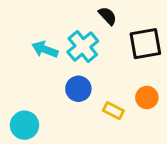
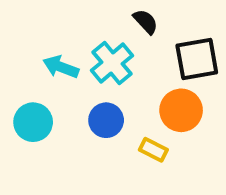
orange circle: (147, 97) -> (181, 110), moved, size x1.4
cyan circle: (24, 125) -> (33, 122), moved

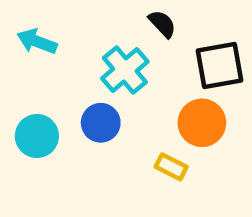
cyan arrow: (61, 67) -> (37, 41), moved
blue circle: (106, 120) -> (101, 123), moved

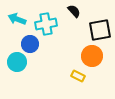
cyan cross: (125, 70) -> (46, 24), moved, turned 30
blue circle: (101, 123) -> (30, 44), moved

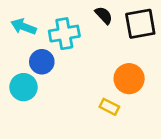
black square: (100, 30) -> (140, 24), moved

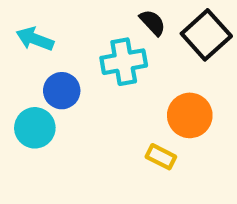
black square: (140, 24) -> (206, 35), turned -32
cyan cross: (64, 34) -> (124, 62), moved

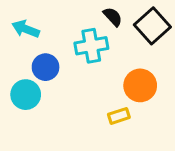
yellow rectangle: (161, 157) -> (119, 116), turned -45

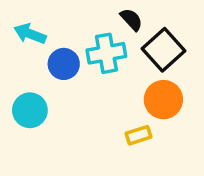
black square: (152, 26) -> (163, 50), moved
blue circle: (46, 67) -> (64, 64), moved

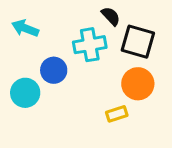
black square: (163, 50) -> (138, 42), turned -32
blue circle: (64, 64) -> (54, 70), moved

